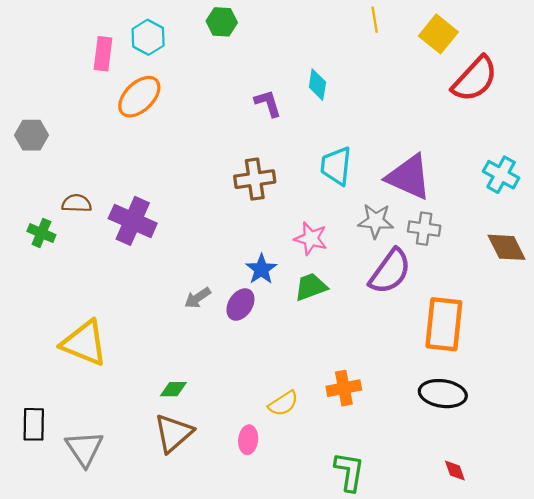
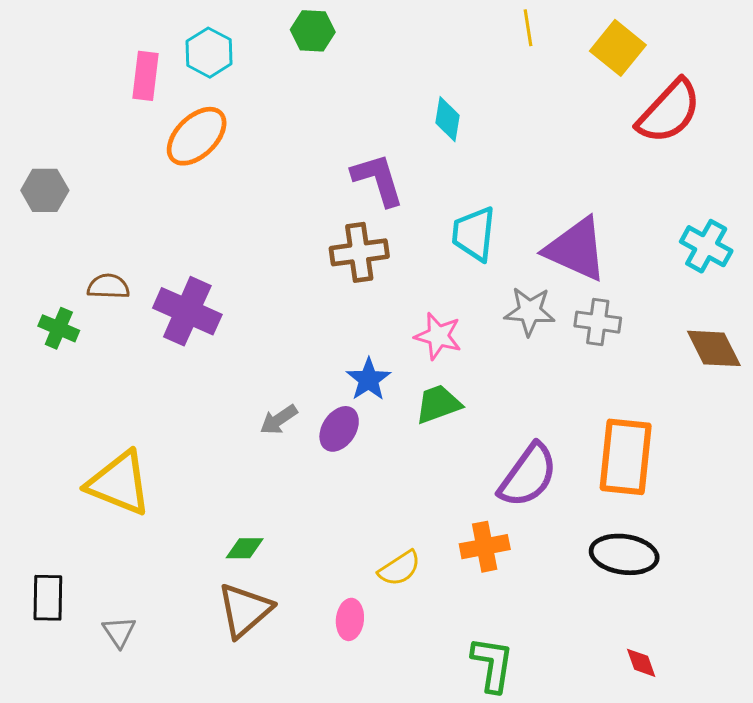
purple L-shape: (268, 103) -> (378, 180), moved, size x1.4
purple semicircle: (390, 271) -> (528, 475), moved
gray triangle: (84, 449) -> (119, 632), size x0.6

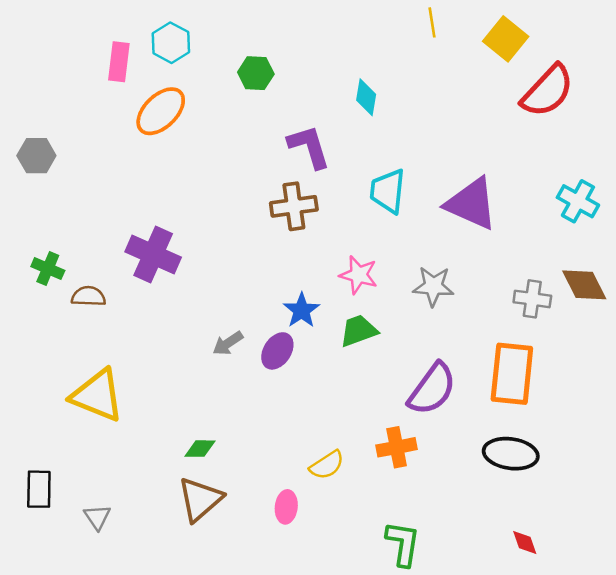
green hexagon: (313, 31) -> (256, 73), moved
brown semicircle: (108, 286) -> (88, 296), moved
gray star: (530, 311) -> (433, 286), moved
gray cross: (598, 322) -> (532, 299), moved

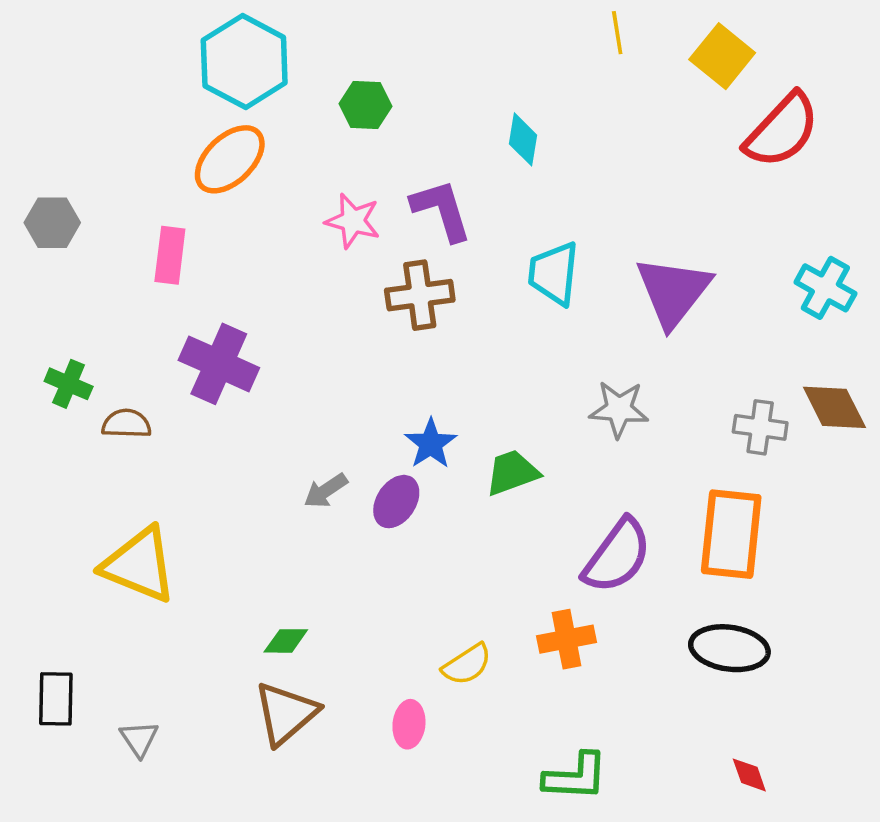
cyan hexagon: (171, 43) -> (244, 62), size x1.6
pink rectangle: (119, 62) -> (170, 255), moved
purple triangle: (471, 204) -> (673, 292), turned 44
pink star: (359, 275) -> (353, 221), moved
green L-shape: (403, 544) -> (576, 777), turned 84

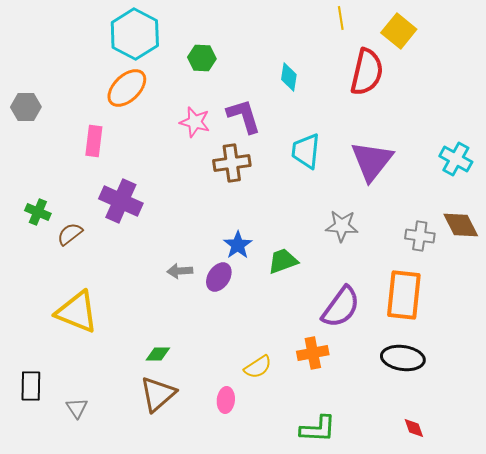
red semicircle: (782, 130) -> (367, 72), moved, turned -30
gray hexagon: (52, 223) -> (26, 107), moved
brown semicircle: (126, 424) -> (70, 234), turned -40
gray arrow: (326, 491) -> (180, 271), turned 30

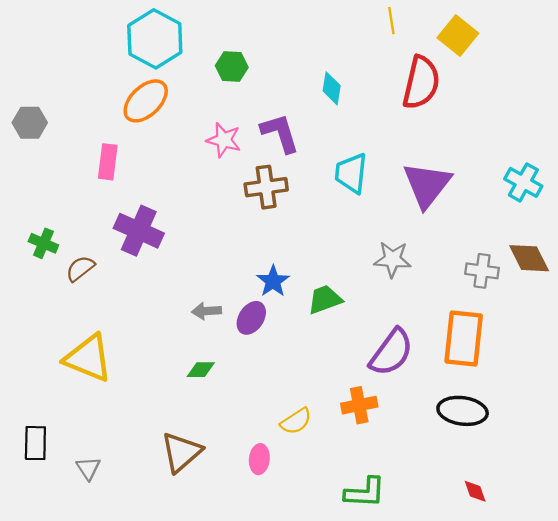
green diamond: (158, 354) -> (201, 370), moved

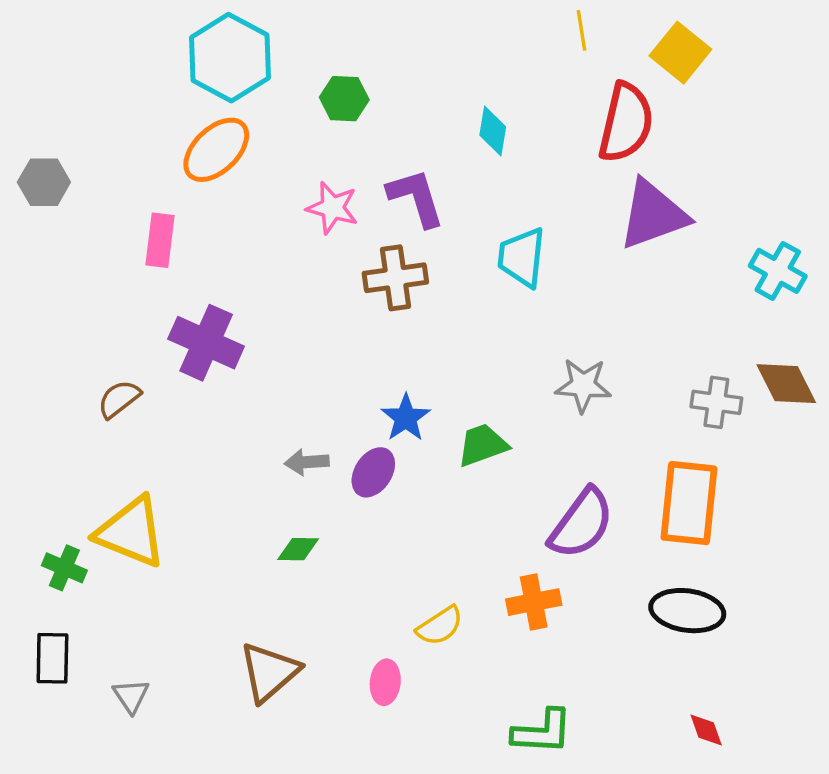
purple triangle: (427, 185) -> (653, 215), moved, turned 32
green cross: (43, 243) -> (64, 568), moved

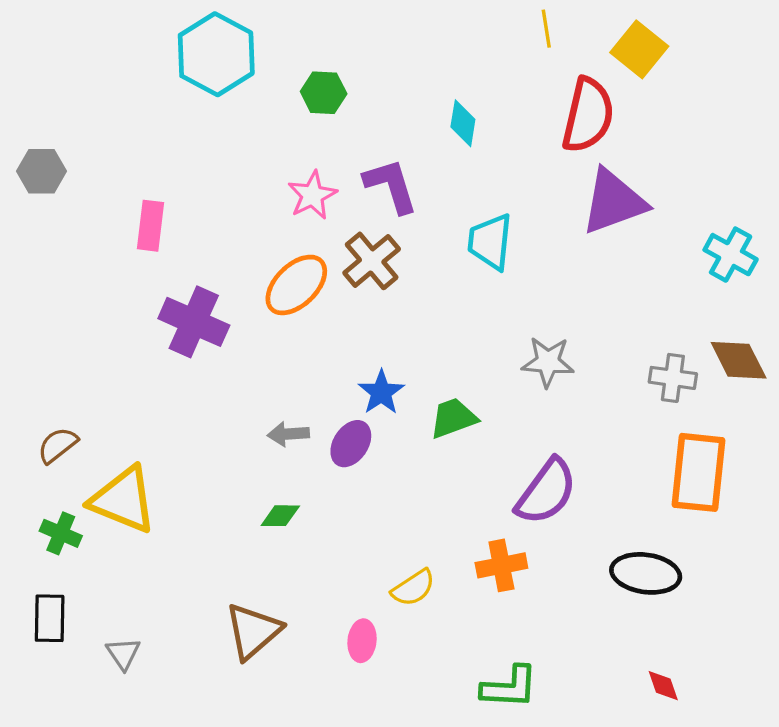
orange ellipse: (216, 150) -> (296, 285), moved
pink star: (332, 208) -> (312, 195), turned 30
brown cross: (395, 278) -> (372, 261), turned -32
brown semicircle: (119, 399) -> (58, 445), moved
orange rectangle: (689, 503) -> (699, 472), moved

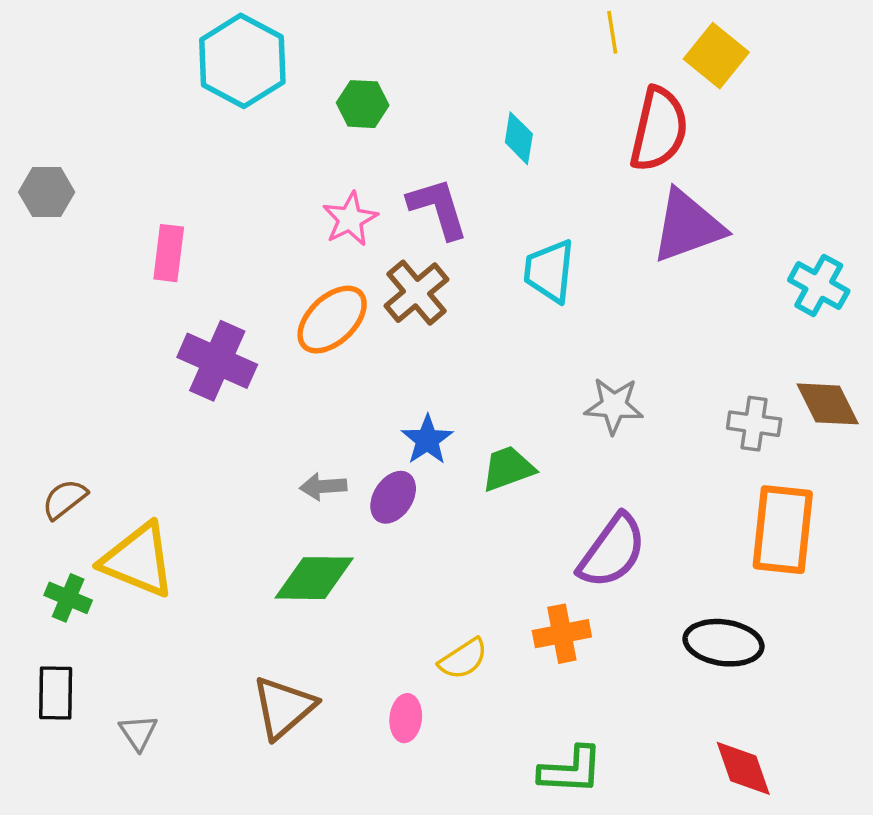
green diamond: (280, 516) -> (314, 578), size x1.8
red diamond: (663, 686) -> (743, 768), size x1.6

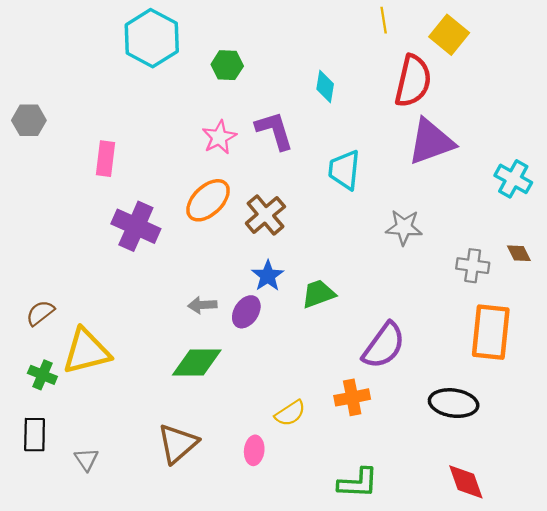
brown cross: (416, 293) -> (265, 215), moved
brown diamond: (828, 404) -> (519, 253), size x0.6
gray star: (614, 406) -> (404, 227), moved
yellow triangle: (138, 560) -> (86, 351), turned -36

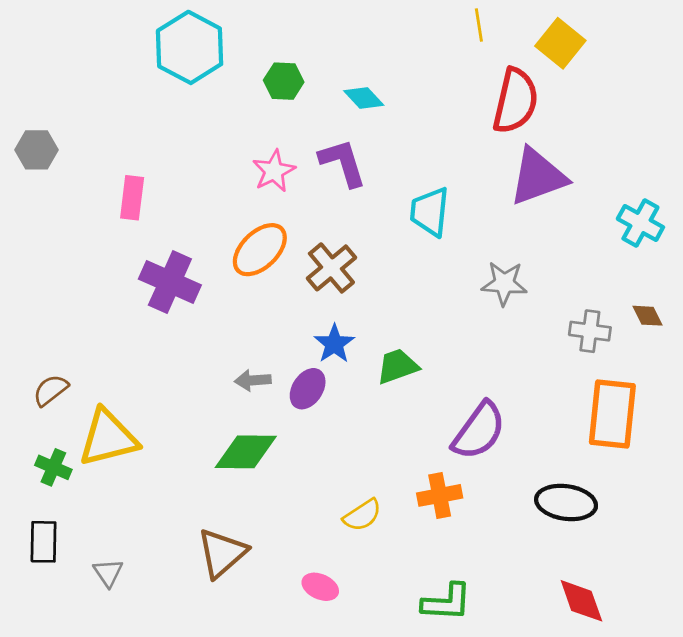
cyan diamond: (325, 87) -> (364, 98), moved, turned -52
pink ellipse: (254, 450) -> (320, 587), moved, turned -72

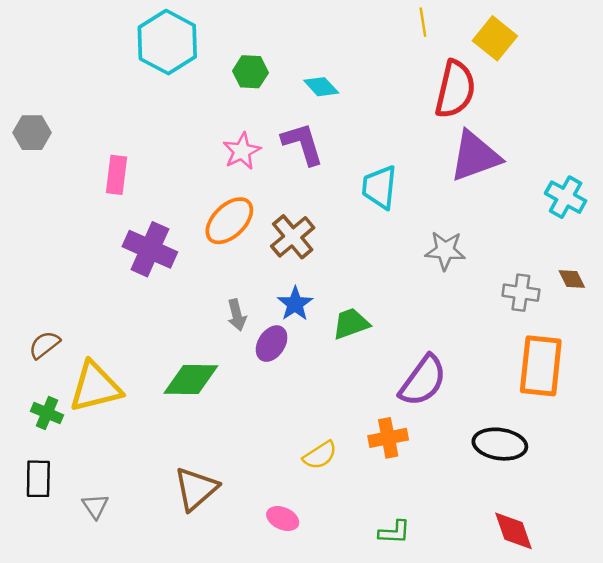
gray arrow: (253, 380) -> (237, 315), moved, turned -100
green diamond: (246, 452) -> (191, 380), moved
green L-shape: (447, 602) -> (394, 532), size x0.7

